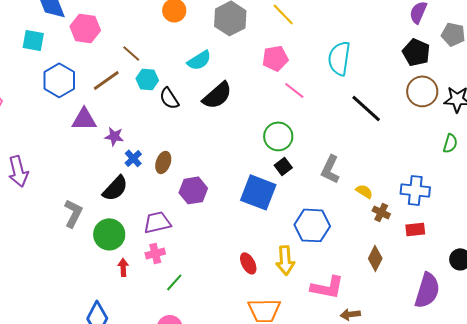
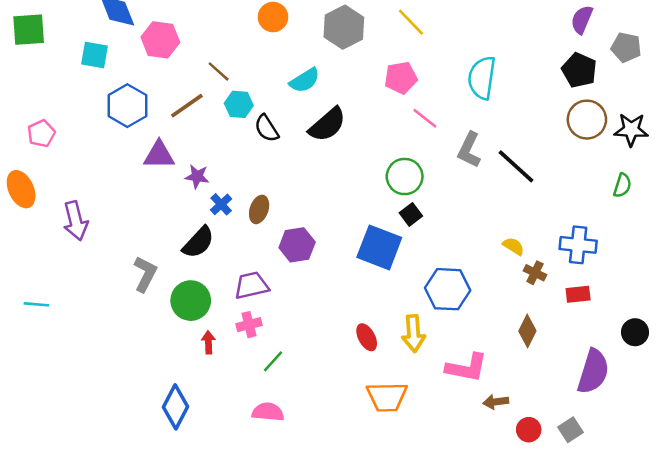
black line: (366, 108) -> (516, 166), moved
gray L-shape: (330, 169) -> (469, 150), moved

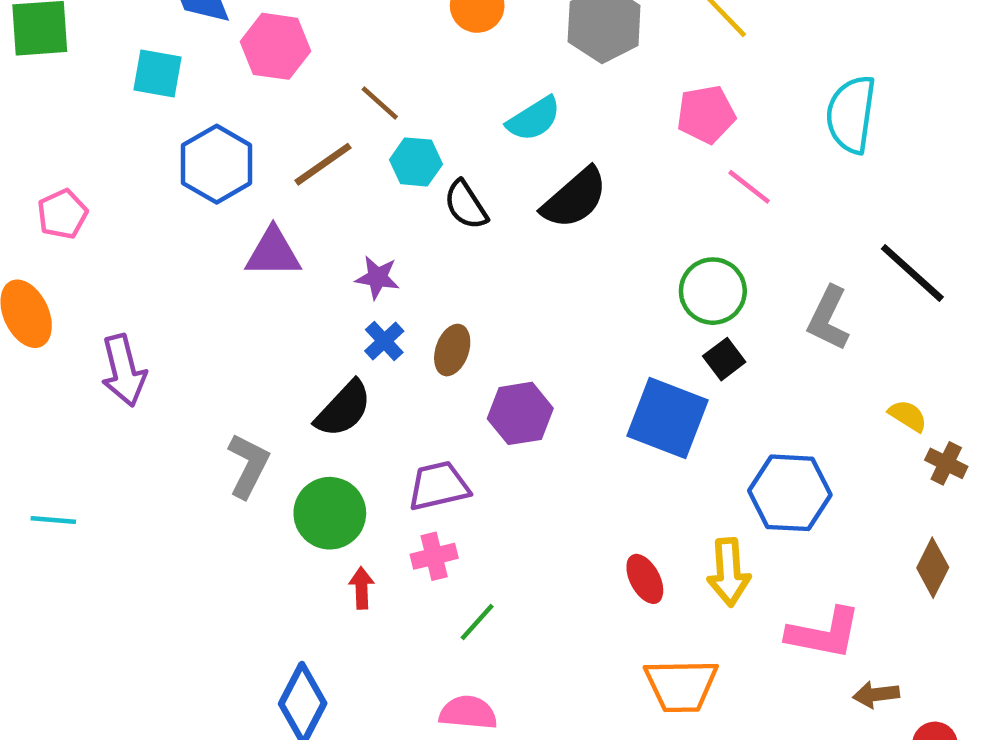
gray L-shape: (469, 150) -> (828, 318), moved
purple star: (197, 177) -> (377, 277), moved

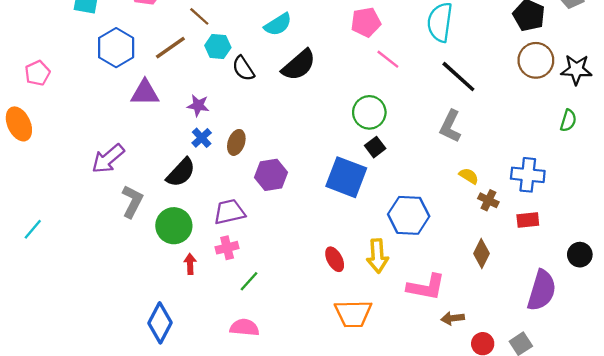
black line: (912, 273) -> (458, 77), moved
gray L-shape: (828, 318) -> (450, 126), moved
purple arrow: (124, 370) -> (108, 159), moved, turned 64
cyan line: (53, 520) -> (33, 229), turned -55

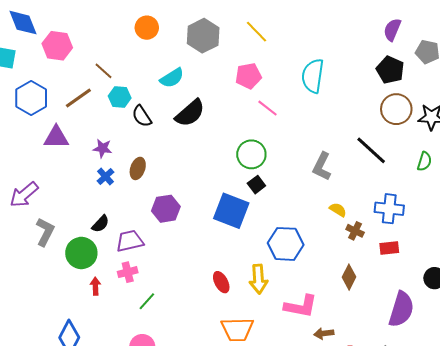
black line: (458, 77) -> (371, 150), moved
brown ellipse: (236, 142) -> (138, 168), moved
black semicircle: (181, 173) -> (100, 224), moved, size x0.7

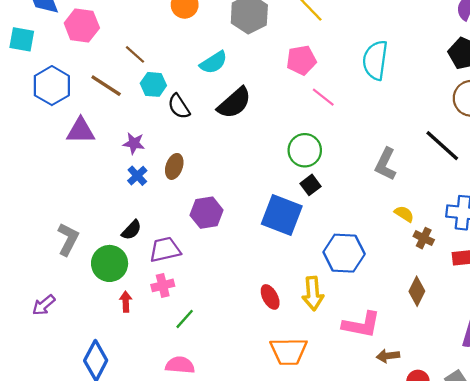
brown line: (78, 98) -> (106, 86), turned 68
purple arrow: (24, 195) -> (44, 305), moved, size x0.7

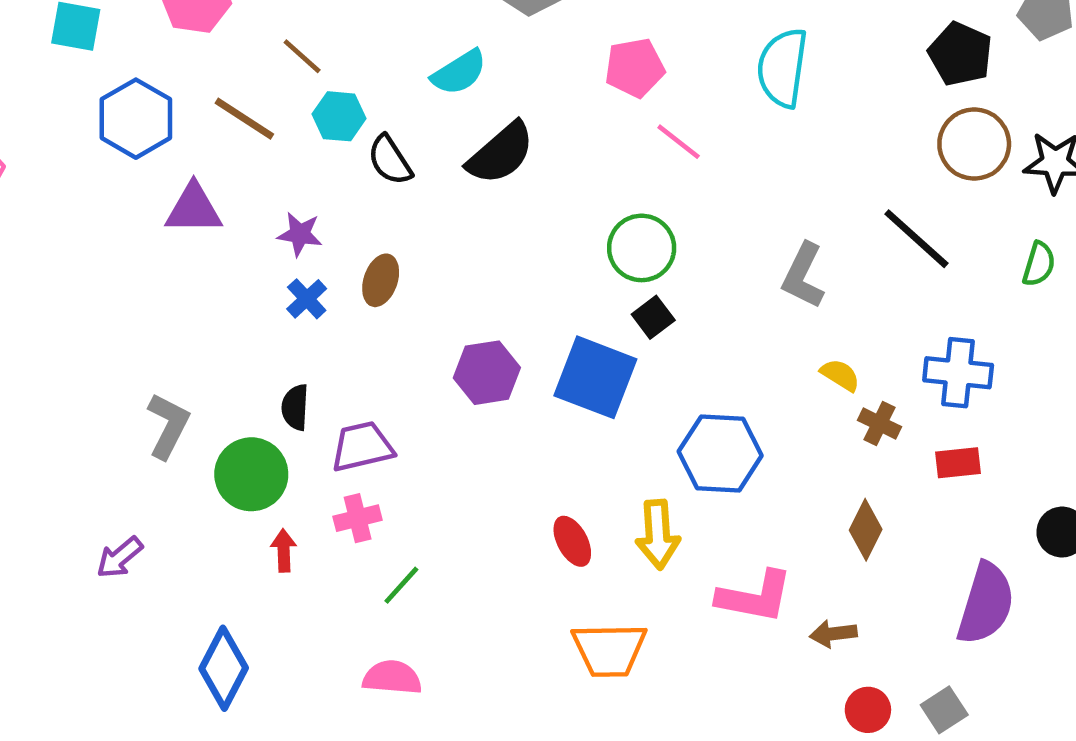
purple hexagon: (207, 213) -> (487, 373), moved
black semicircle: (131, 230) -> (295, 407), turned 140
brown arrow: (388, 356) -> (833, 634), moved

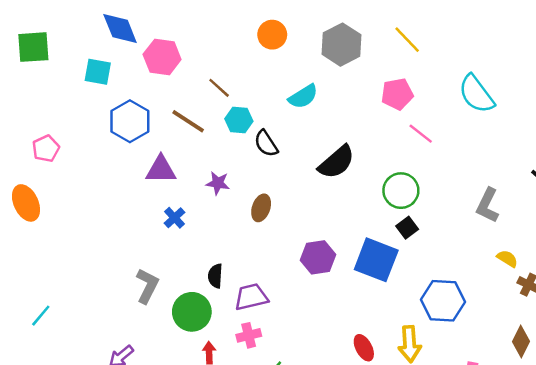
cyan semicircle: (782, 68) -> (476, 94), turned -45
black semicircle: (501, 153) -> (337, 162), moved
blue cross: (307, 299) -> (174, 218), moved

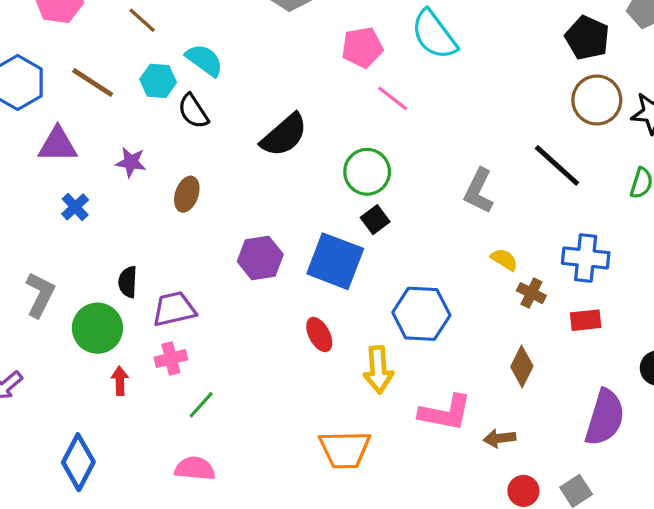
brown line: (219, 88) -> (142, 20), moved
cyan semicircle: (476, 94) -> (434, 35), moved
cyan semicircle: (303, 97) -> (204, 60), moved, turned -112
red ellipse: (364, 348) -> (319, 335), moved

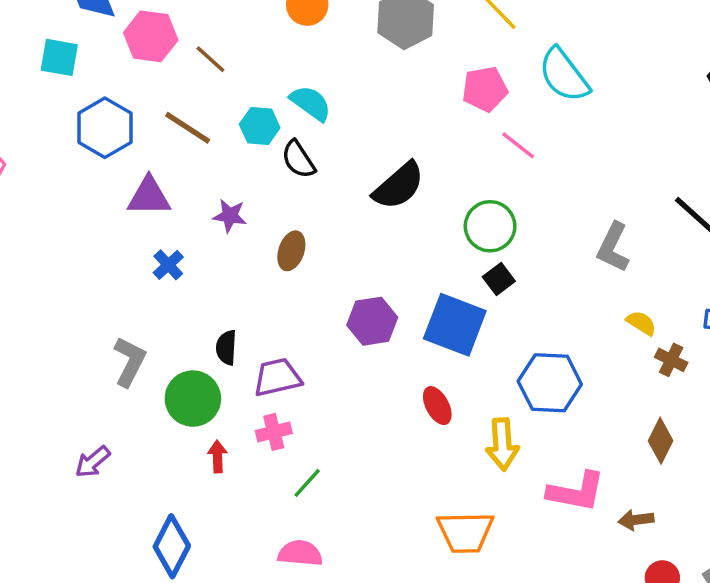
brown line: (142, 20) -> (210, 59), moved

